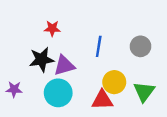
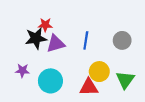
black star: (41, 59) -> (36, 38), moved
purple triangle: (64, 65) -> (56, 44), moved
purple star: (14, 89) -> (22, 71), moved

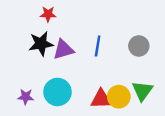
red star: (45, 25) -> (48, 14), moved
purple star: (22, 71) -> (26, 97), moved
yellow circle: (99, 72) -> (119, 97), moved

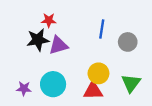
red star: (48, 14) -> (49, 20), moved
blue line: (98, 46) -> (102, 29), moved
yellow circle: (119, 97) -> (98, 73), moved

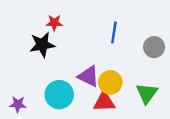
gray circle: (128, 42) -> (154, 47), moved
purple triangle: (58, 45) -> (88, 76), moved, turned 42
purple star: (24, 89) -> (18, 104), moved

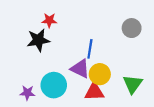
blue line: (114, 32) -> (90, 49), moved
gray circle: (154, 47) -> (132, 28), moved
purple star: (18, 104) -> (27, 93), moved

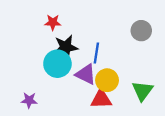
black star: (38, 40) -> (66, 47), moved
cyan circle: (54, 85) -> (57, 64), moved

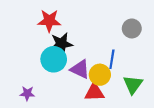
red star: (53, 22) -> (49, 21), size x1.5
blue line: (96, 53) -> (112, 59), moved

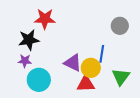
black star: (61, 44) -> (29, 40), moved
cyan circle: (54, 59) -> (39, 80), moved
purple star: (27, 93) -> (25, 61), moved

